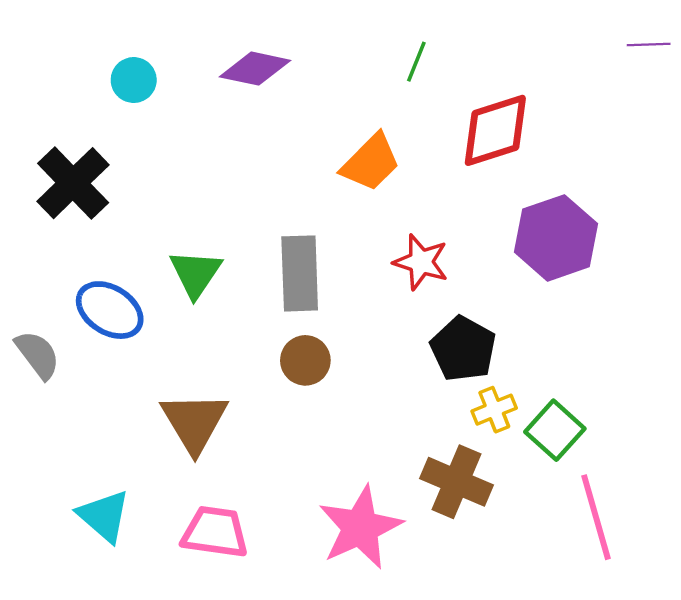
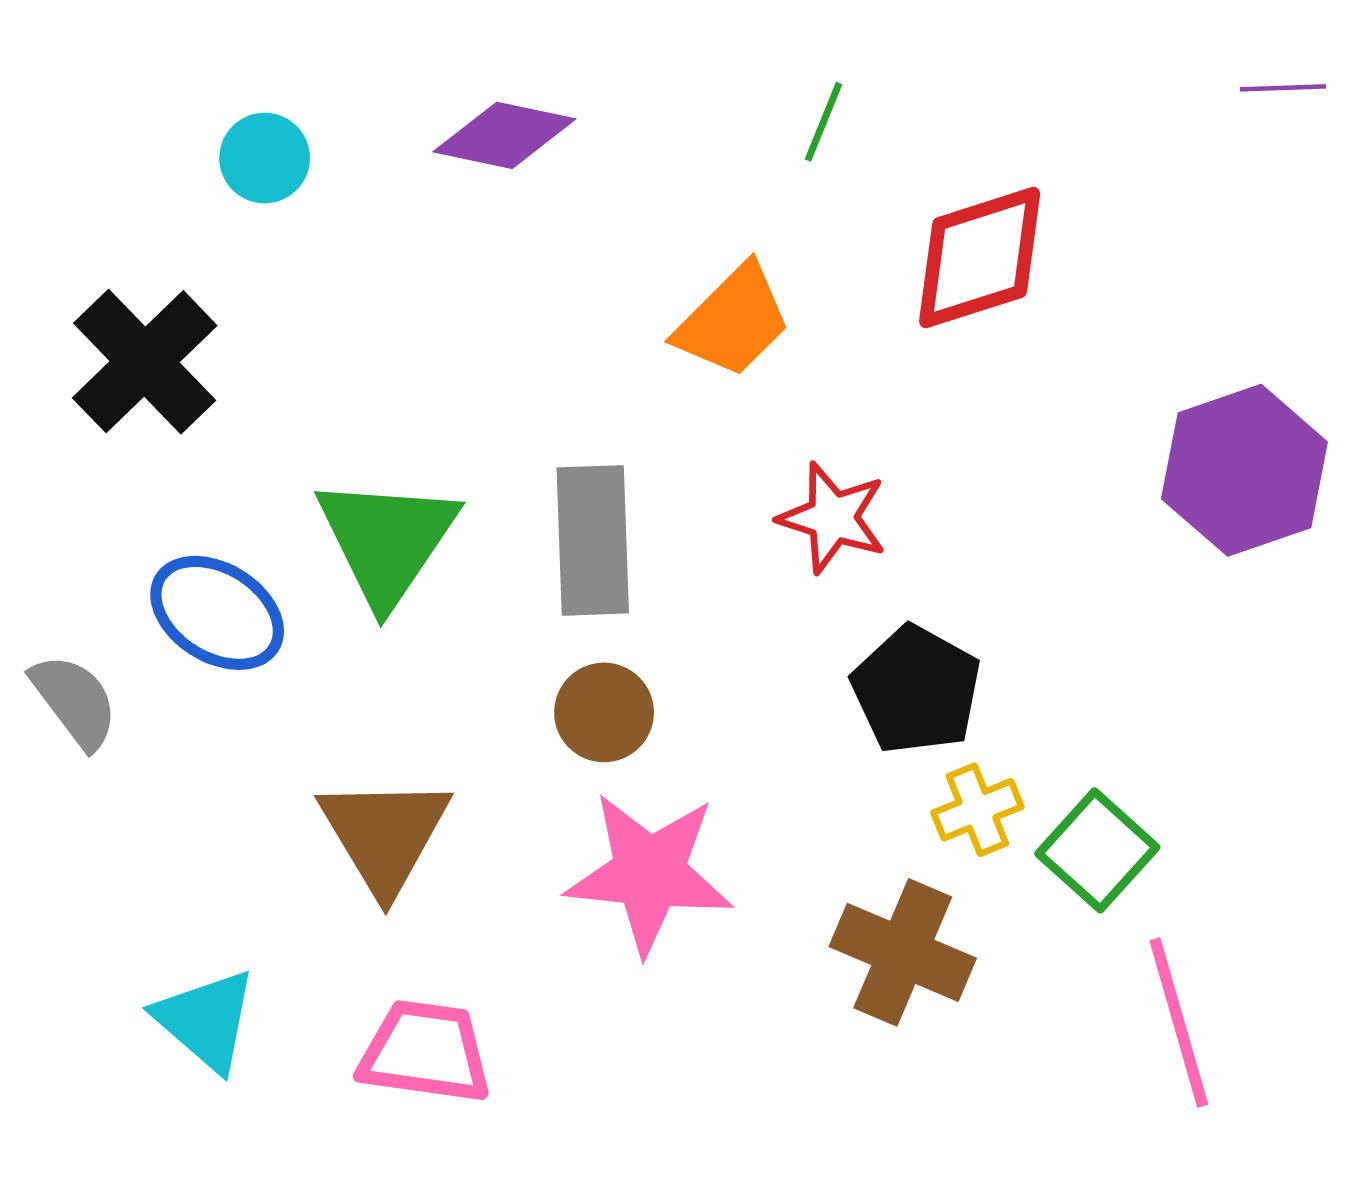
purple hexagon: (556, 238) -> (1244, 470), moved
green triangle: (196, 273) -> (387, 540), size x1.4
pink star: (360, 527) -> (649, 873), moved, turned 30

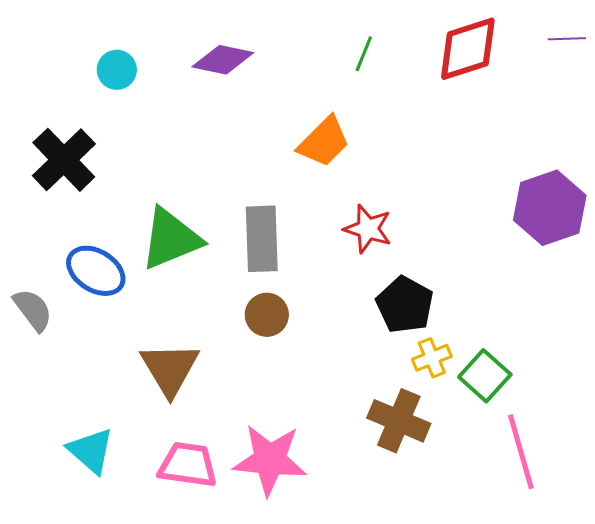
red diamond: (980, 258) -> (468, 49), moved
green triangle: (387, 540) -> (171, 239), turned 34
pink star: (649, 873) -> (270, 460), moved

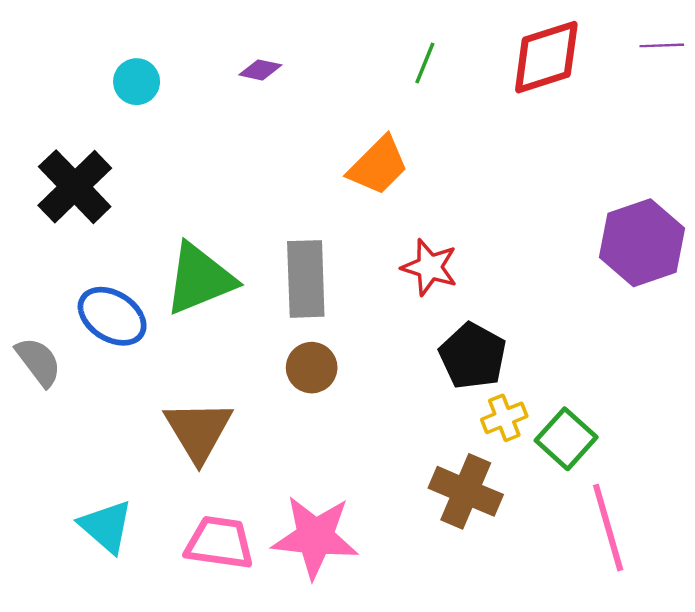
purple diamond: (223, 60) -> (260, 70), size x0.6

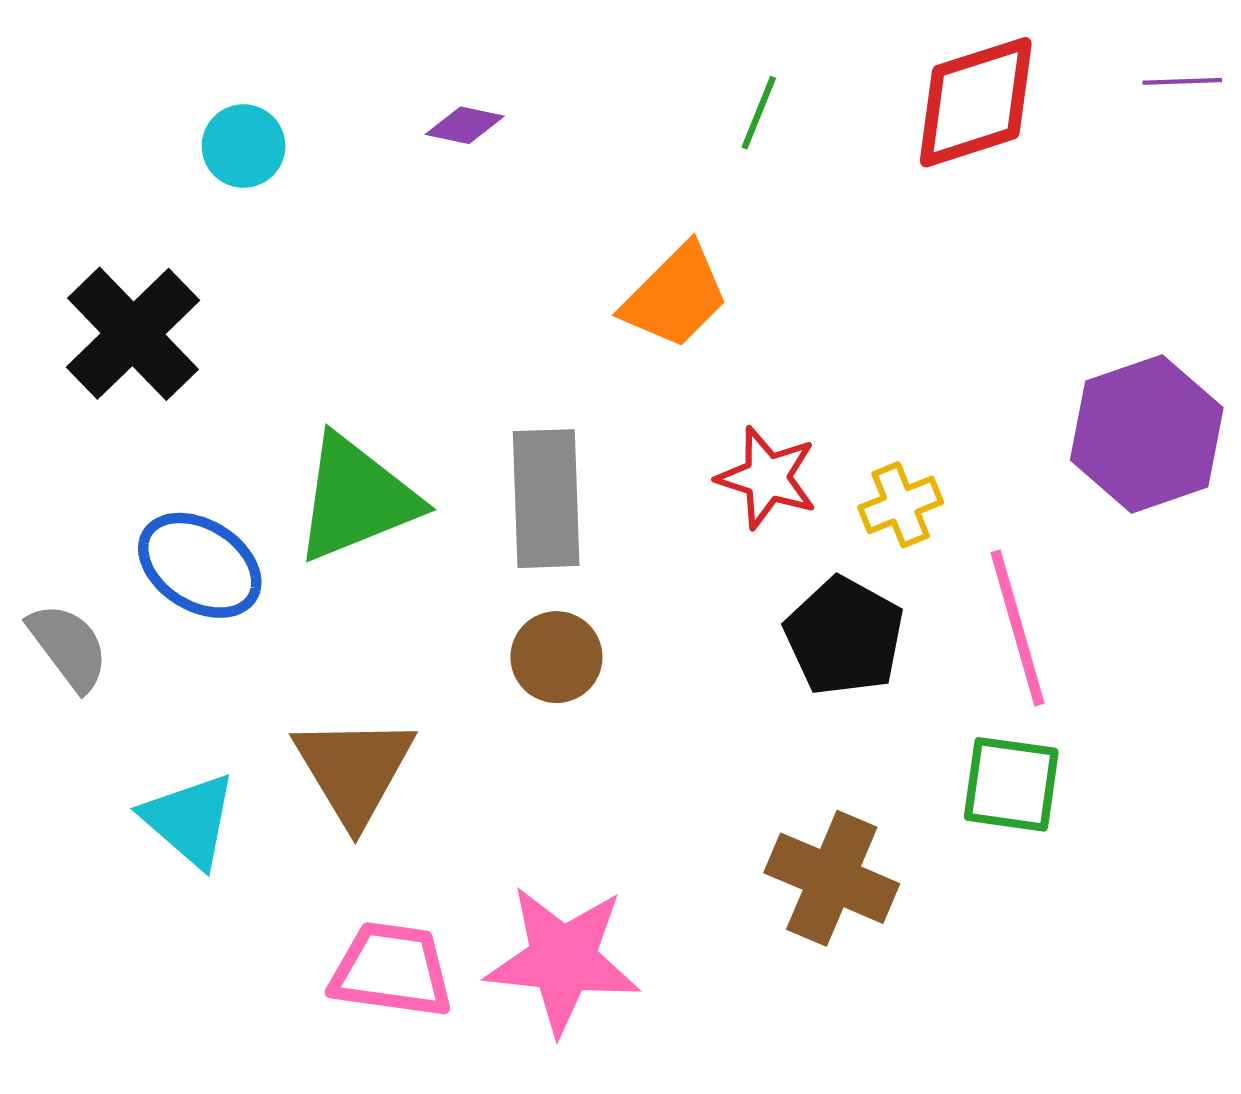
yellow cross: (504, 418) -> (901, 505), moved
green square: (566, 439) -> (1011, 784), turned -34
cyan triangle: (106, 526) -> (189, 820), moved
pink line: (608, 528) -> (1017, 628), moved

